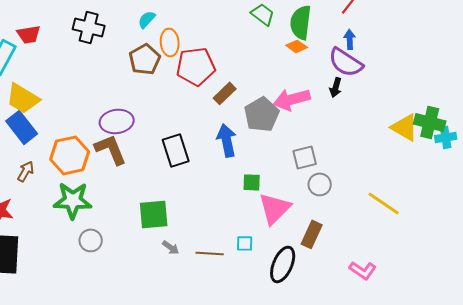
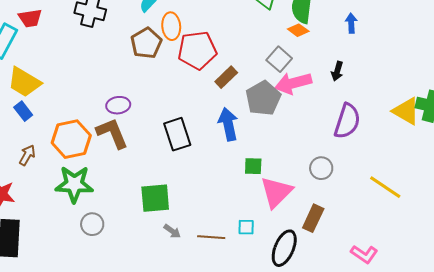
purple semicircle: (346, 62) -> (347, 121), moved, turned -105
purple ellipse: (117, 121) -> (118, 105), size x0.7
blue rectangle: (22, 127) -> (23, 111), size x0.6
gray square: (305, 157) -> (279, 59), moved, turned -35

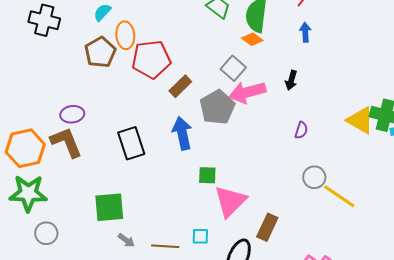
purple semicircle: (347, 121) -> (301, 130), size x0.5
gray circle: (321, 168) -> (314, 177), moved

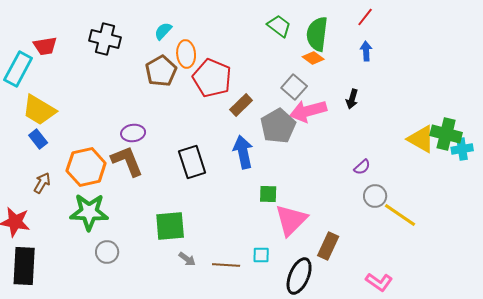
red pentagon: (151, 59) -> (212, 78), turned 30
purple semicircle: (301, 130) -> (362, 167), moved, turned 30

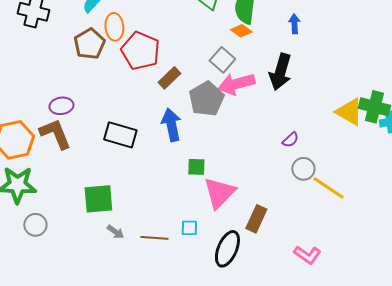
black arrow: (352, 99) -> (280, 72), size x1.8
black rectangle: (192, 162) -> (120, 135), turned -56

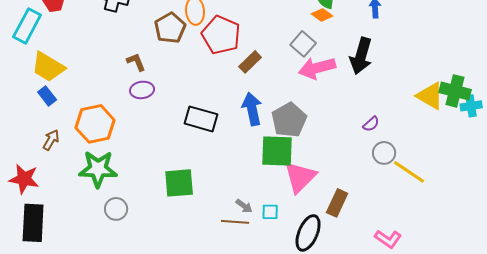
gray pentagon: (206, 99) -> (289, 120), moved
brown L-shape: (55, 134) -> (136, 62), moved, size x0.6
green square: (196, 167) -> (277, 151), size x1.8
gray arrow: (115, 232) -> (244, 206), moved

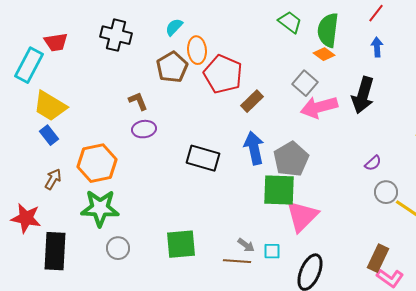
green square: (179, 183) -> (181, 244), moved
brown rectangle: (337, 203) -> (378, 258), moved
black rectangle: (33, 223) -> (55, 251), moved

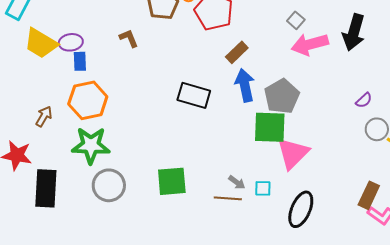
gray square: (305, 83) -> (296, 20), size x0.7
brown rectangle: (252, 101) -> (237, 52), moved
purple ellipse: (144, 129) -> (71, 42), moved
blue rectangle: (49, 135) -> (80, 61), moved, turned 36
gray circle: (118, 248) -> (109, 185), size x1.4

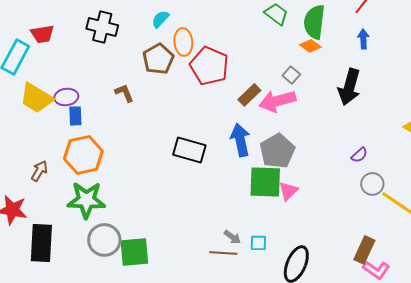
pink arrow: (310, 44) -> (277, 101), moved
brown rectangle: (237, 52) -> (249, 95), moved
pink triangle: (293, 153) -> (288, 191), moved, size x0.6
green square: (172, 181) -> (134, 252), moved

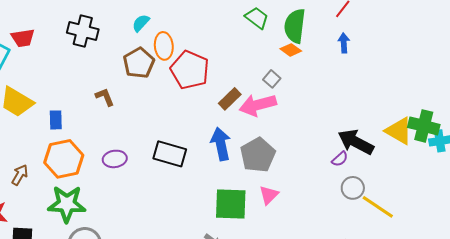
black arrow: (349, 87) -> (356, 142), moved, turned 102
purple ellipse: (66, 97) -> (115, 159), moved
green square: (265, 182) -> (231, 204), moved

